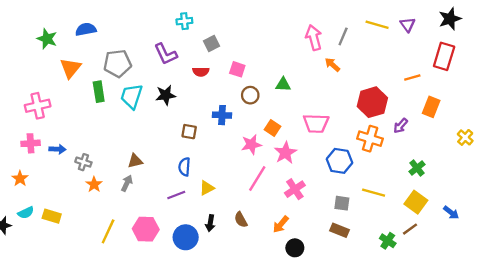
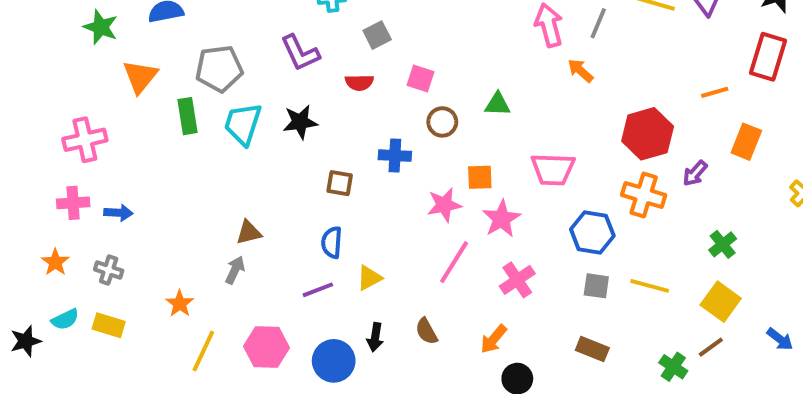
orange square: (273, 128) -> (480, 177), turned -35
gray cross: (83, 162) -> (109, 270), moved
orange star: (94, 184) -> (180, 304), moved
gray square: (342, 203) -> (596, 286), moved
blue arrow: (451, 213) -> (780, 339), moved

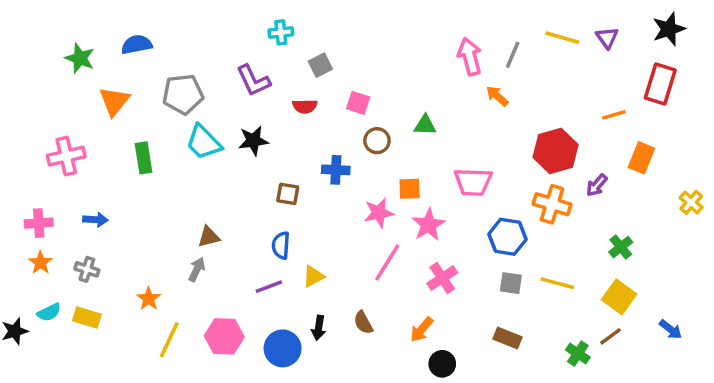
green rectangle: (188, 116) -> (143, 158), moved
cyan trapezoid: (243, 124) -> (204, 142), turned -63
pink cross: (73, 203) -> (39, 223), moved

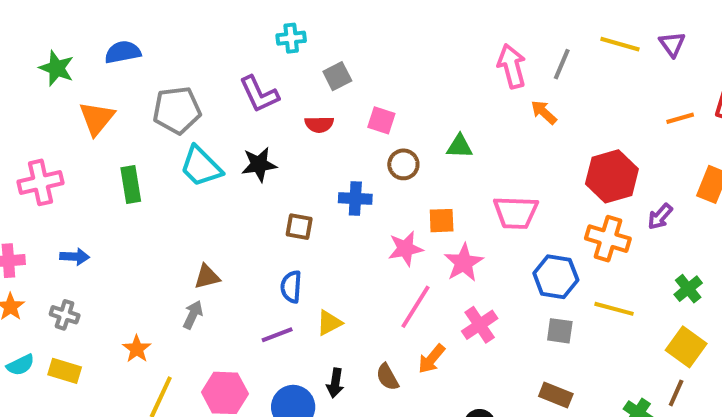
orange line: (614, 115) -> (680, 118), moved
yellow line: (557, 283) -> (614, 309), moved
orange arrow: (422, 330) -> (431, 359), moved
brown line: (610, 336) -> (676, 393), turned -30

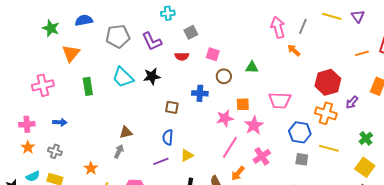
gray pentagon: (177, 110) -> (118, 36), moved

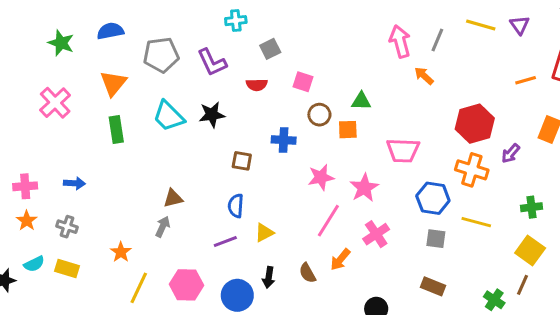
orange triangle: (71, 53) -> (113, 83), moved
pink cross: (43, 85) -> (55, 103), moved, turned -30
orange square: (243, 104) -> (348, 130), moved
green cross: (366, 138) -> (532, 207), turned 32

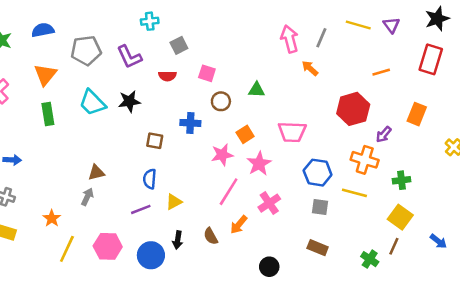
orange line: (526, 80) -> (381, 72), moved
orange square: (348, 130) -> (245, 134), moved, turned -30
orange cross: (472, 170) -> (365, 160), moved

